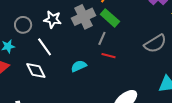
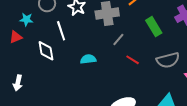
green rectangle: (110, 18) -> (154, 27), moved
red line: (108, 56) -> (133, 60), moved

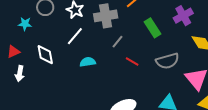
white line: (61, 31) -> (75, 36), moved, turned 60
red triangle: (16, 37) -> (13, 52), moved
white arrow: (18, 83) -> (20, 74), moved

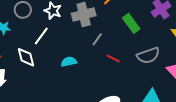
white line: (75, 36) -> (41, 36), moved

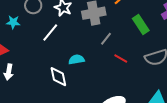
white diamond: (26, 57) -> (58, 77), moved

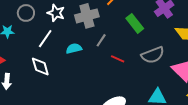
cyan semicircle: (76, 60) -> (74, 49), moved
white diamond: (58, 77) -> (40, 66), moved

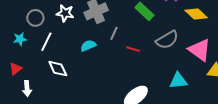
white line: (45, 39) -> (46, 42), moved

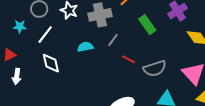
gray semicircle: (167, 40) -> (155, 68), moved

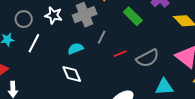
red line: (128, 59) -> (120, 54), turned -40
white diamond: (51, 63) -> (72, 74), moved

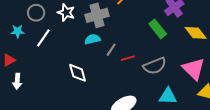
green rectangle: (133, 16) -> (158, 29), moved
gray line: (102, 37) -> (111, 50), moved
cyan semicircle: (75, 49) -> (92, 39), moved

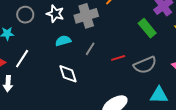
white line: (43, 38) -> (22, 59), moved
cyan semicircle: (92, 39) -> (63, 41), moved
gray line: (111, 50) -> (90, 49), moved

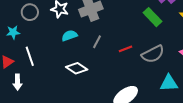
white line: (22, 59) -> (30, 56), turned -48
white diamond: (68, 74) -> (77, 68), turned -35

